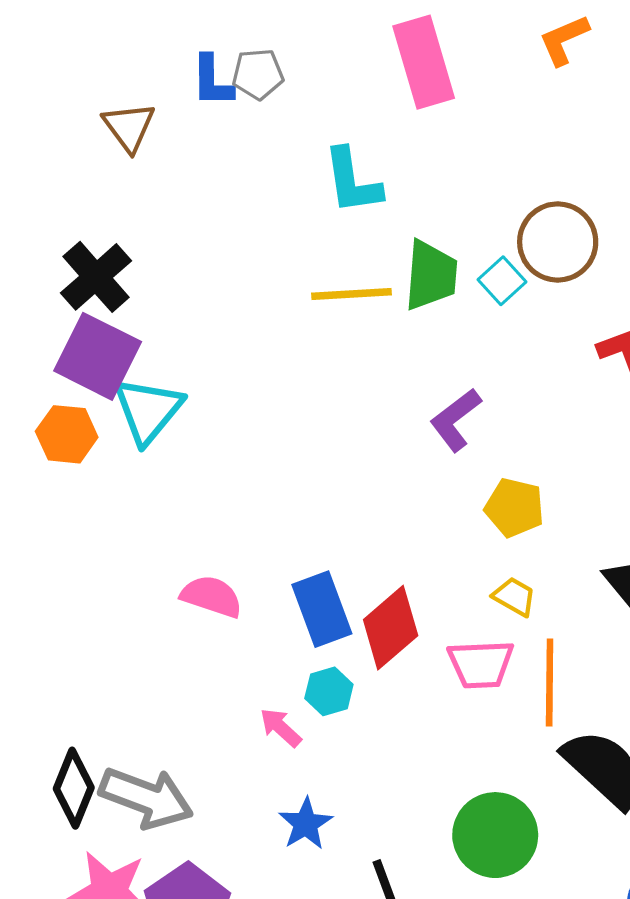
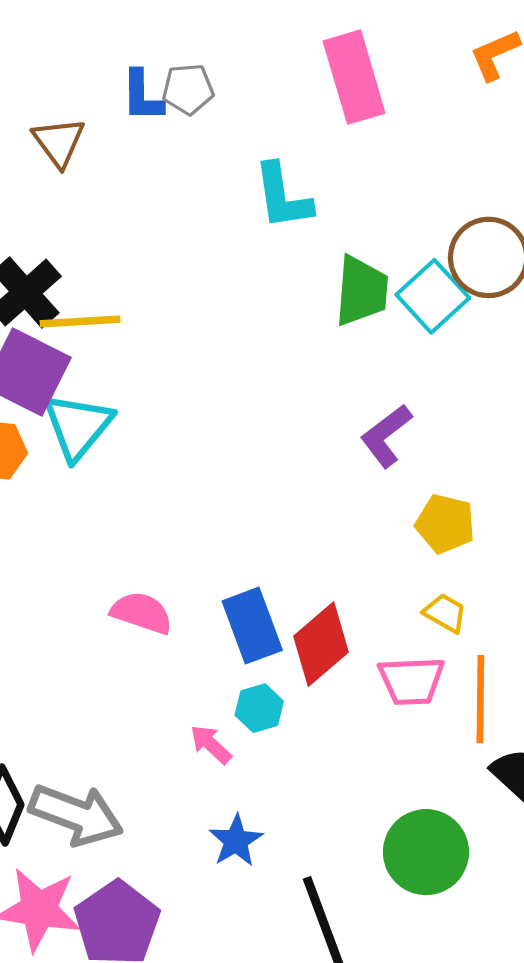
cyan square: (502, 281) -> (433, 296), size x1.5
yellow line: (351, 294) -> (80, 322), moved

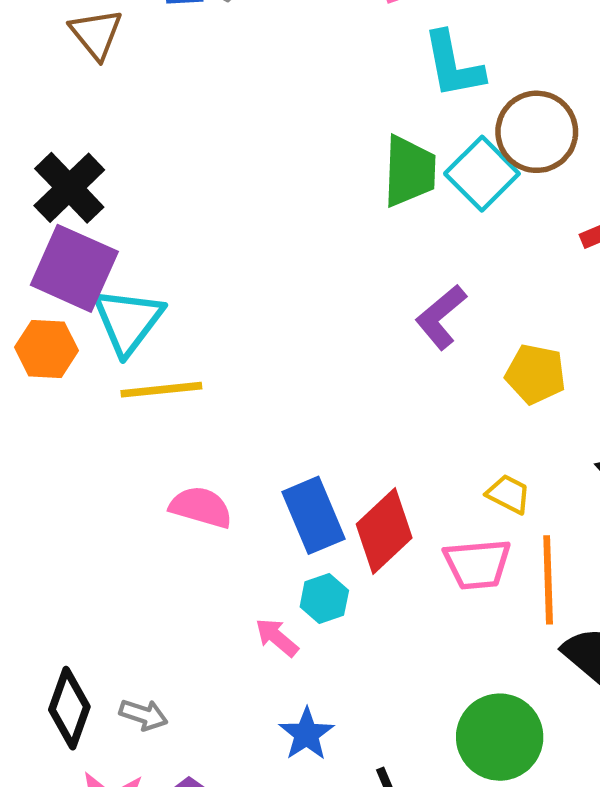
cyan L-shape: (283, 197) -> (453, 65), moved
yellow line: (80, 322) -> (161, 390), moved
yellow pentagon: (445, 524) -> (536, 374), moved
gray arrow: (76, 815) -> (143, 715), size x0.5

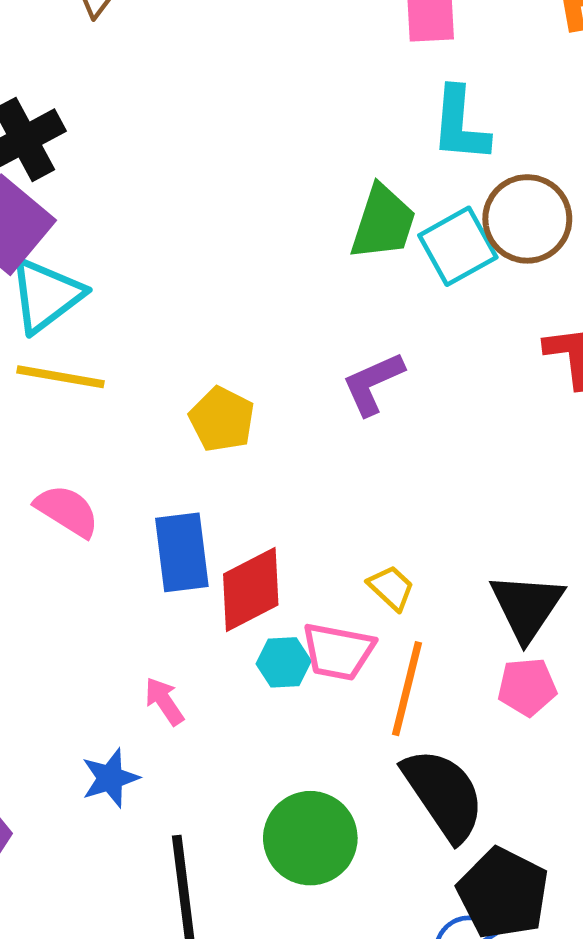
yellow pentagon: (536, 374) -> (222, 419), moved
cyan hexagon: (324, 599) -> (284, 662), moved
pink arrow: (277, 637) -> (164, 701), moved

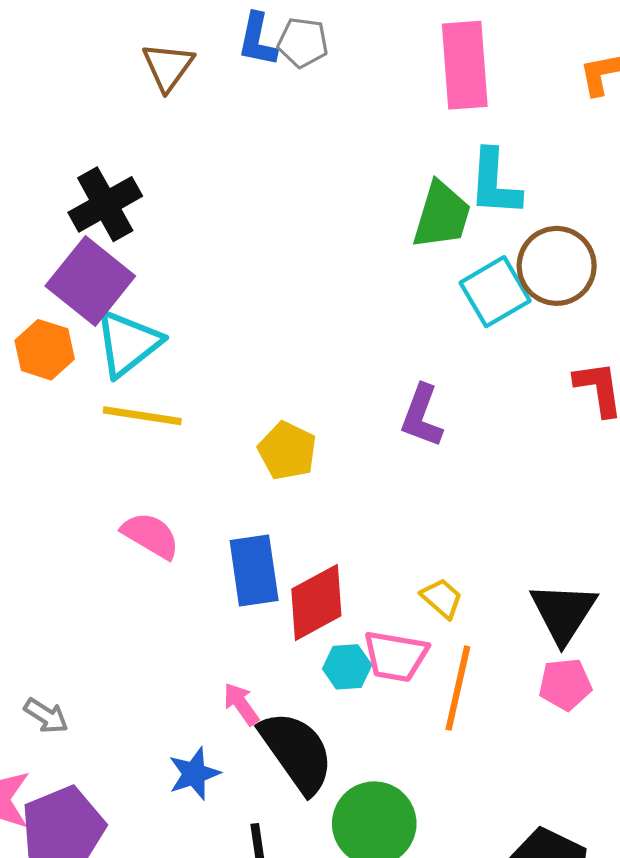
green trapezoid: (383, 222) -> (442, 215), moved
purple L-shape: (373, 383) -> (422, 416), turned -44
black semicircle: (444, 794) -> (297, 752), moved

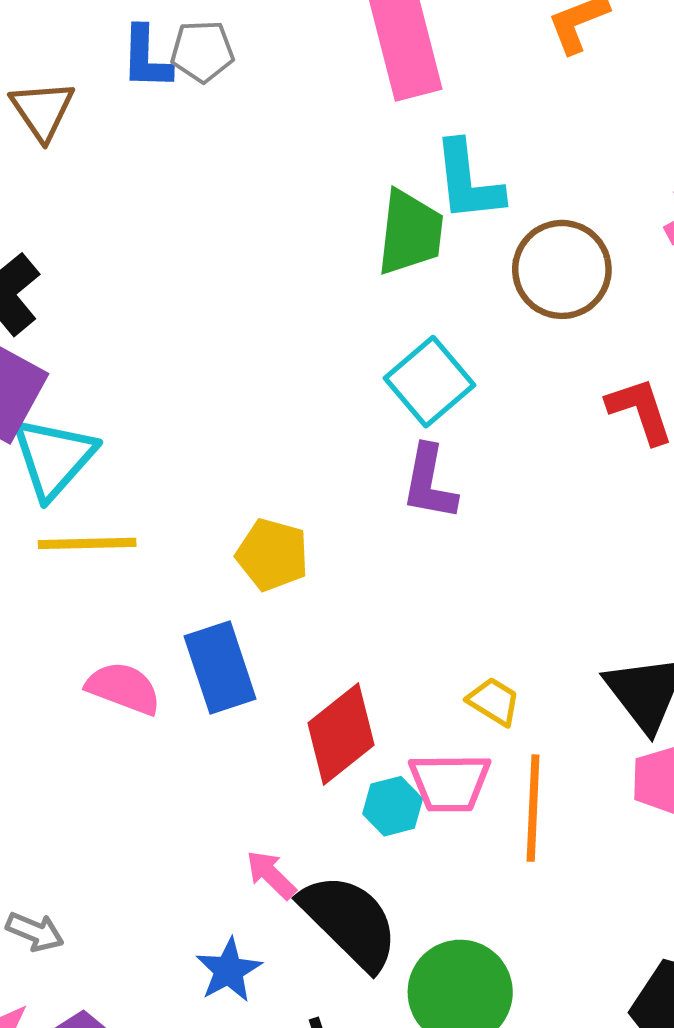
cyan square: (495, 292) -> (430, 382), moved
blue rectangle: (254, 571) -> (220, 667), moved

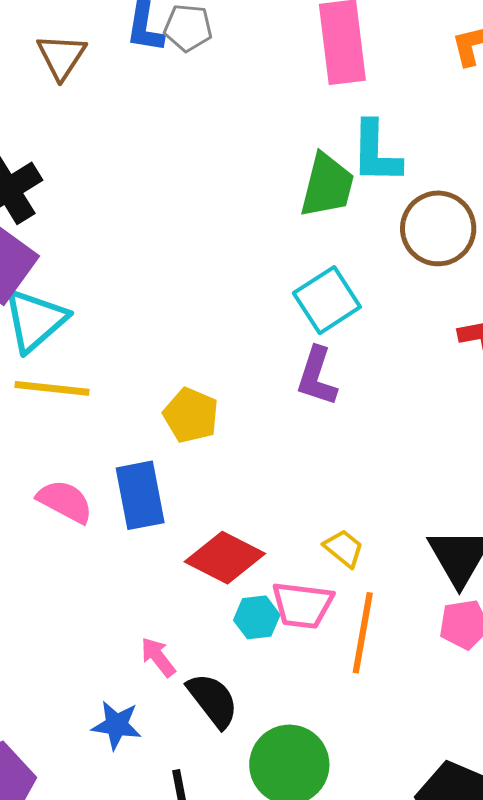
red diamond: (341, 734) -> (225, 558), turned 58
black semicircle: (350, 921) -> (213, 700), size x0.7
blue star: (229, 970) -> (117, 725), turned 30

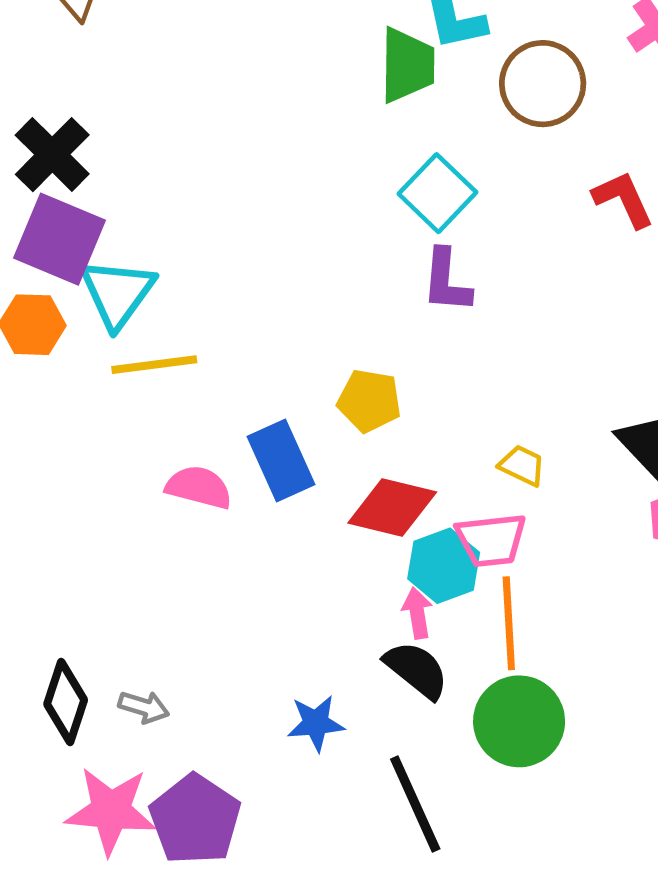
yellow pentagon: (191, 415) -> (369, 401), moved
cyan hexagon: (257, 617) -> (444, 566), size x1.4
orange line: (363, 633) -> (509, 623), moved
pink arrow: (158, 657) -> (417, 613), moved, turned 42

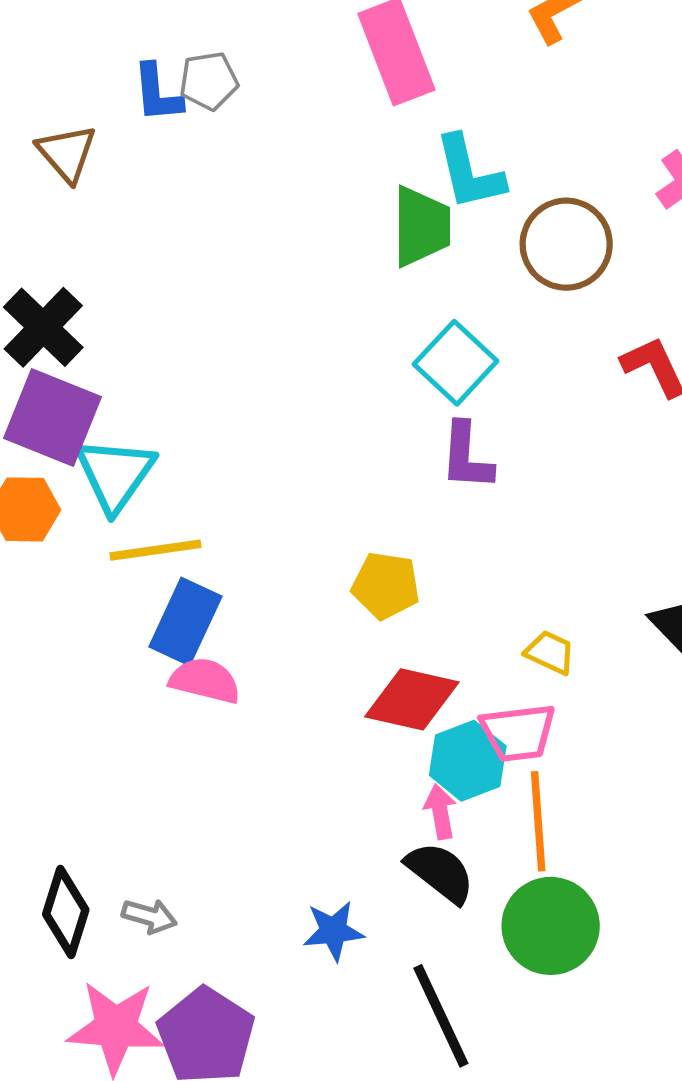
blue rectangle: (281, 461) -> (185, 621), moved, turned 50

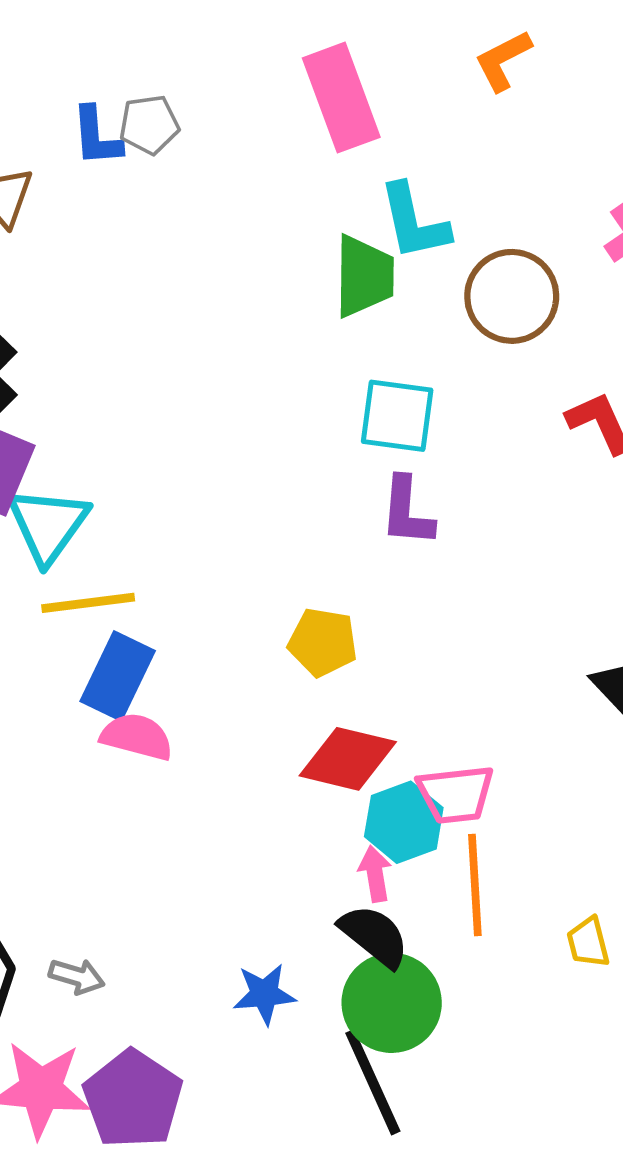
cyan square: (456, 363) -> (397, 416), turned -36
yellow trapezoid: (550, 652) -> (588, 942), moved, turned -130
green circle: (551, 926) -> (392, 1003), moved

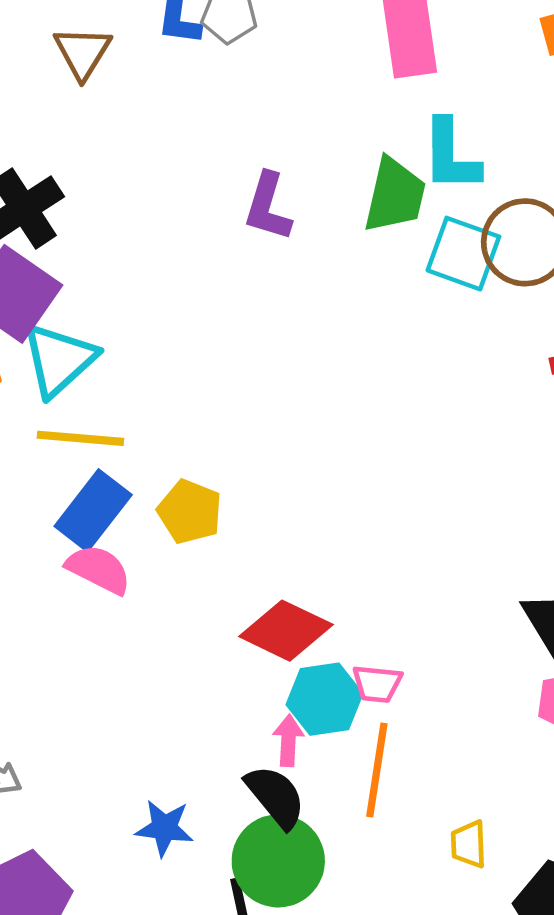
cyan square: (397, 416) -> (463, 254), moved
purple L-shape: (407, 512) -> (268, 207), moved
yellow pentagon: (323, 642) -> (190, 512), moved
pink trapezoid: (456, 794) -> (377, 684), size x0.7

